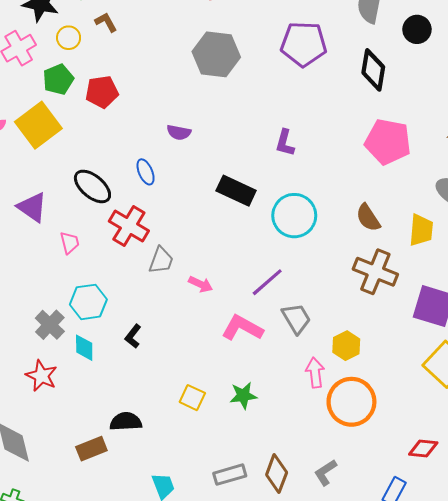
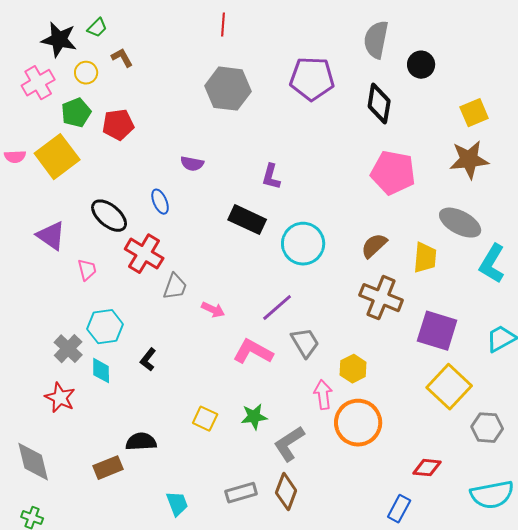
purple L-shape: (285, 143) -> (271, 177), moved
brown semicircle: (368, 218) -> (374, 246), turned 80
gray L-shape: (325, 472) -> (289, 444), moved, size x1.4

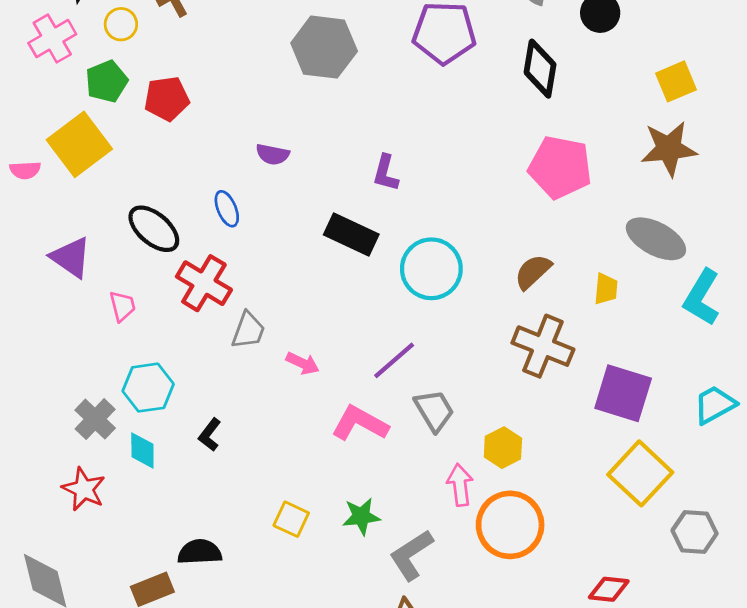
pink semicircle: (15, 157) -> (25, 170), moved
yellow trapezoid: (425, 258) -> (606, 289), size x0.7

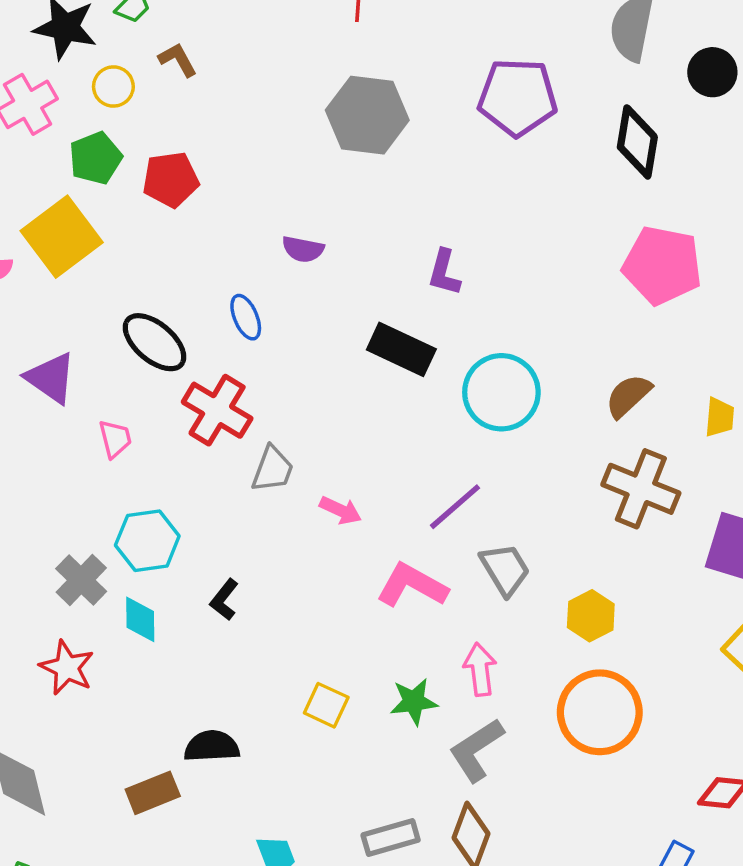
pink arrow: (460, 485) -> (480, 669), moved

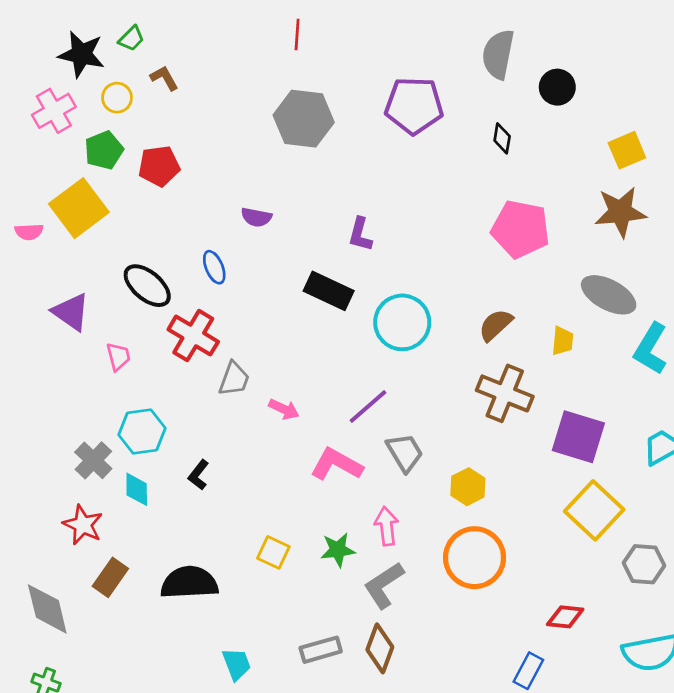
black diamond: (637, 142) -> (502, 138), size x0.6
black semicircle: (212, 746) -> (189, 583), size x1.4
brown rectangle: (153, 793) -> (110, 577), moved, turned -33

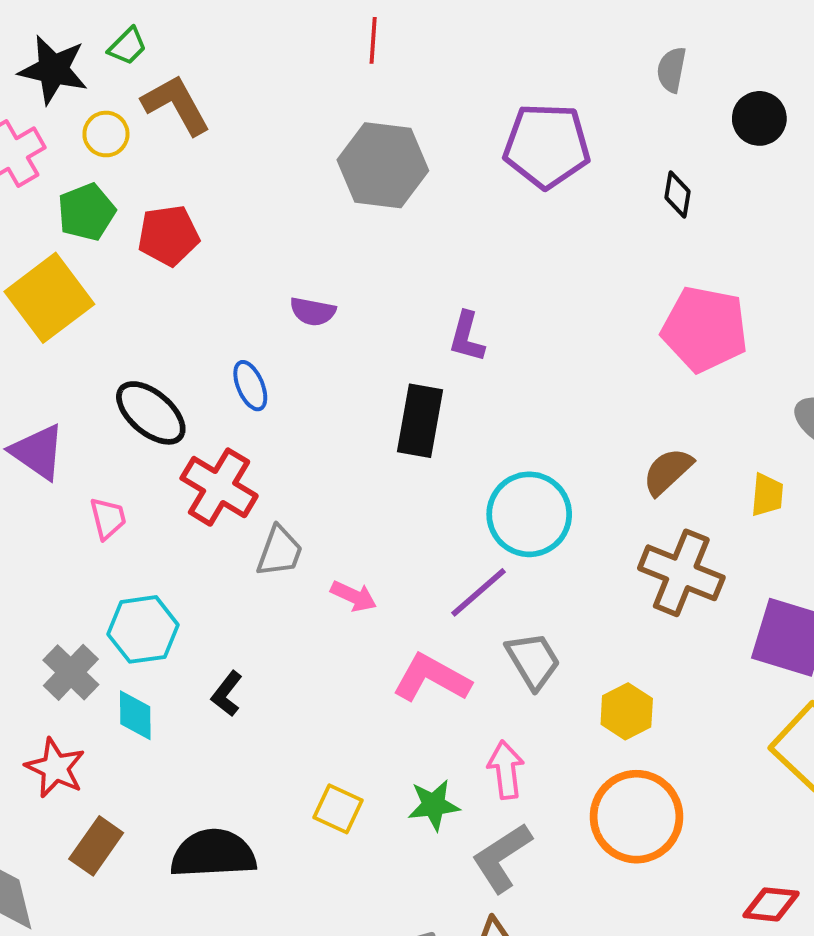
gray semicircle: (498, 54) -> (672, 70), size x0.6
brown L-shape: (164, 78) -> (176, 105), size x1.6
black rectangle: (329, 291) -> (420, 421), turned 75
cyan circle: (402, 322) -> (529, 514), moved

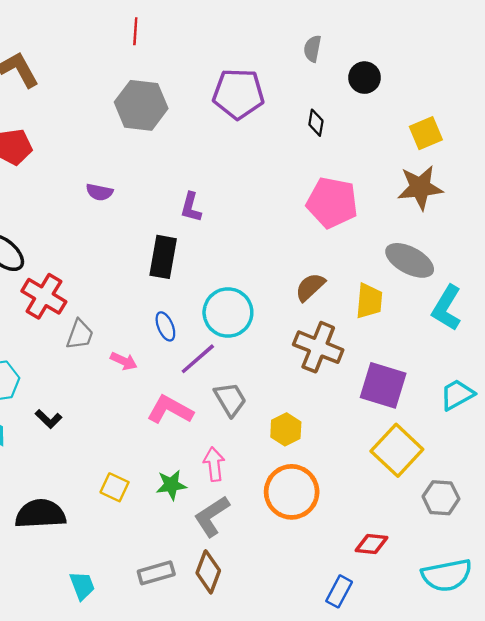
blue ellipse: (250, 386) -> (165, 326), moved
yellow trapezoid: (767, 495) -> (369, 301), size x1.4
black L-shape: (227, 694) -> (49, 419), turned -84

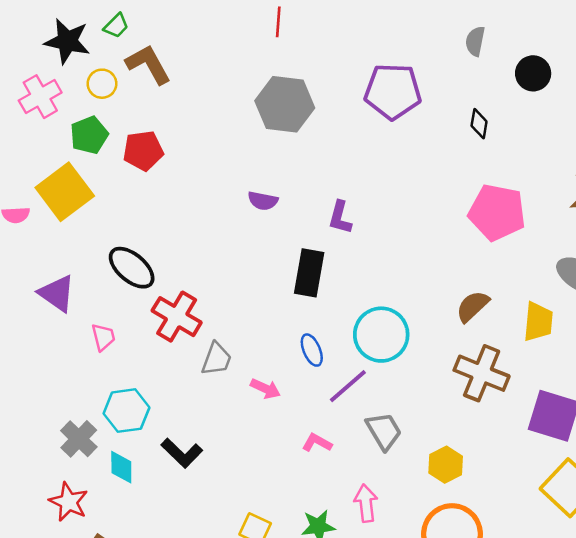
purple semicircle: (99, 192) -> (263, 201), moved
pink L-shape: (170, 410) -> (317, 443), size x0.6
black L-shape: (49, 419) -> (182, 453), size x1.4

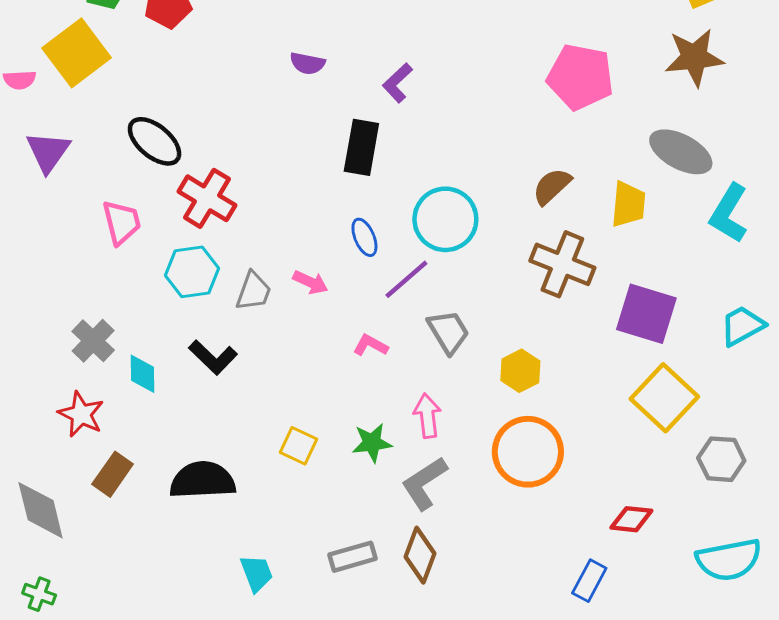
purple L-shape: (340, 218) -> (397, 83), turned 32
purple triangle: (57, 293) -> (48, 152), moved, turned 30
pink trapezoid: (103, 337) -> (122, 222), size x1.4
gray trapezoid: (217, 359) -> (253, 291), moved
cyan hexagon: (126, 411) -> (192, 272), moved

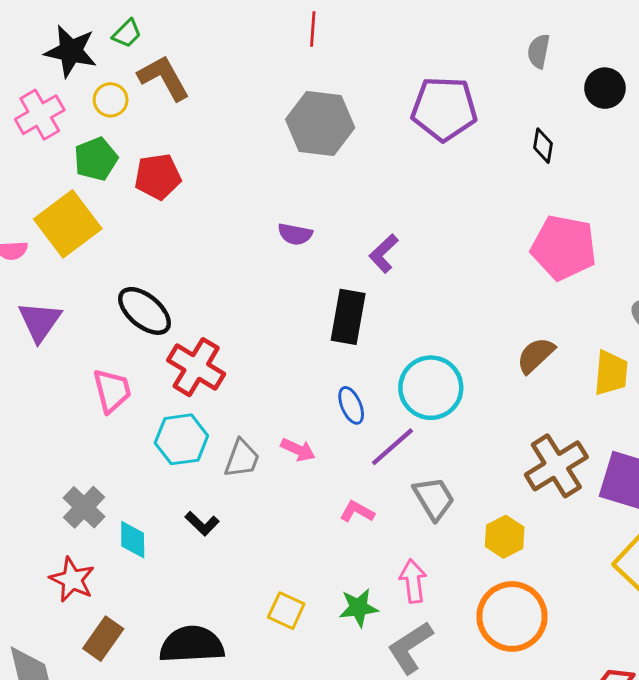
brown cross: (562, 264) -> (556, 466), moved, turned 36
black L-shape: (213, 357) -> (202, 523), size x0.7

